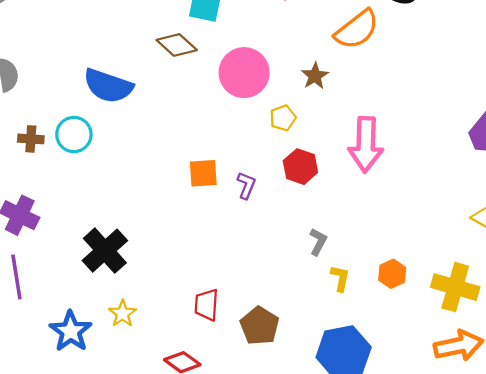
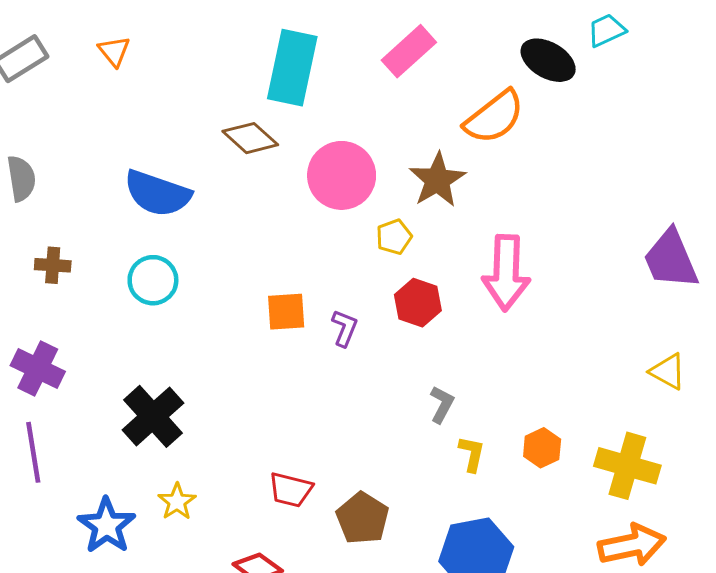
brown star: (315, 76) -> (437, 180), size x1.5
cyan circle: (74, 135) -> (153, 280), moved
red trapezoid: (207, 305) -> (291, 490), turned -80

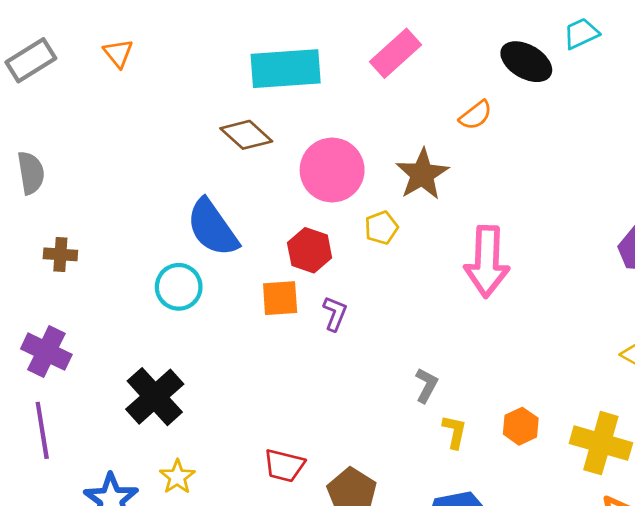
cyan rectangle: (292, 68) -> (286, 69), turned 74
orange semicircle: (494, 117) -> (476, 115), size x0.6
blue semicircle: (157, 193) -> (212, 228), moved, turned 36
cyan circle: (153, 280) -> (179, 287), moved
red hexagon: (418, 303) -> (310, 250), moved

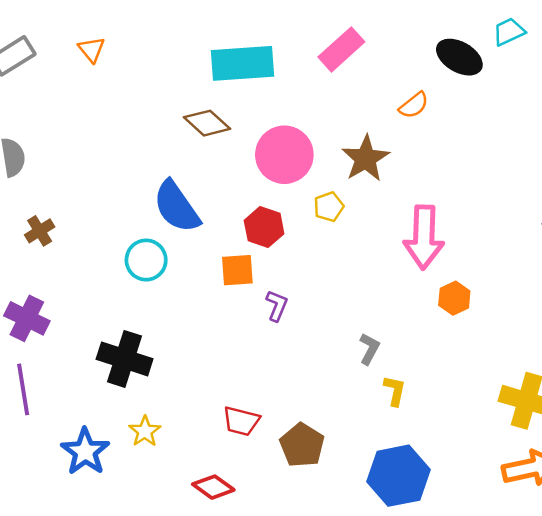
brown cross: (60, 254) -> (40, 231), turned -36
purple L-shape: (335, 314) -> (277, 306), moved
black cross: (155, 397) -> (125, 359), turned -30
orange hexagon: (521, 426) -> (454, 298), moved

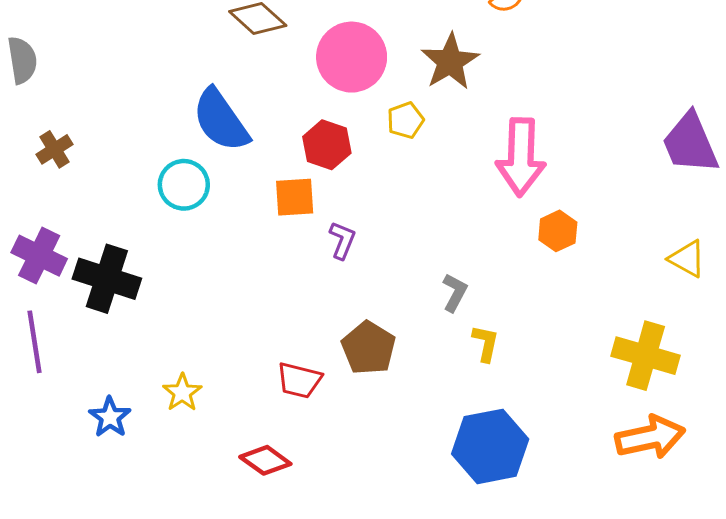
black cross: (125, 359) -> (107, 279), moved
brown pentagon: (302, 445) -> (369, 348), moved
blue star: (85, 452) -> (110, 417), size x0.7

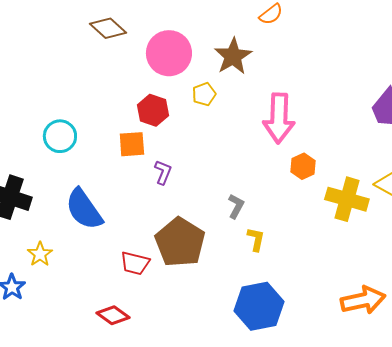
blue semicircle: (221, 120) -> (84, 209), moved
brown pentagon: (369, 348) -> (180, 242), size x1.4
yellow cross: (646, 356) -> (347, 199), moved
yellow star: (182, 393) -> (40, 254), moved

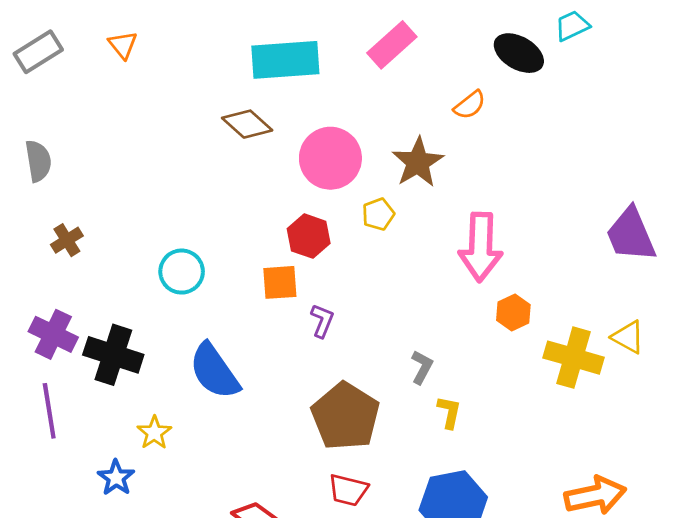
red trapezoid: (135, 263) -> (348, 490), moved

